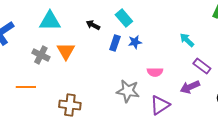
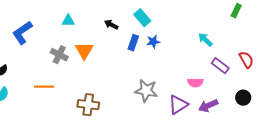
cyan triangle: (50, 21) -> (68, 21), size x0.6
pink semicircle: (155, 72) -> (195, 83), moved
purple arrow: (190, 87) -> (208, 106), moved

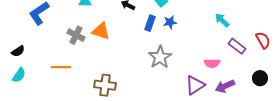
orange triangle: (84, 51) -> (101, 31), turned -42
gray star: (146, 91) -> (160, 57), moved, turned 30

